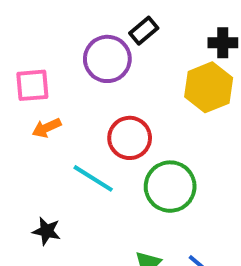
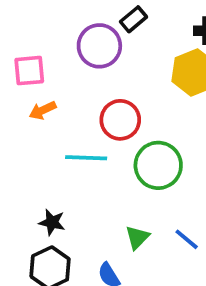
cyan line: (93, 178) -> (86, 158), turned -30
black star: (47, 231) -> (52, 222), moved

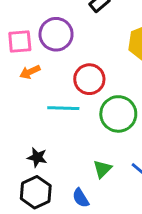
purple circle: (99, 46) -> (56, 34), moved

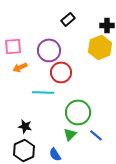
purple circle: (56, 34) -> (49, 50), moved
green circle: (118, 114) -> (78, 112), moved

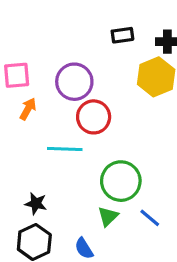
black rectangle: (68, 19) -> (122, 35), moved, turned 32
orange arrow: (20, 67) -> (28, 109), turned 144

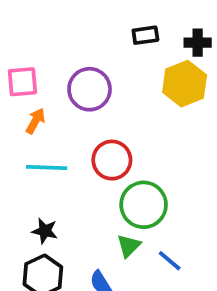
red circle: (94, 117) -> (112, 160), moved
cyan line: (65, 149) -> (47, 168), moved
blue line: (150, 218) -> (170, 261), moved

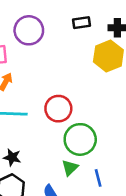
purple circle: (90, 89) -> (29, 30), moved
blue line: (170, 261) -> (98, 178), turned 36

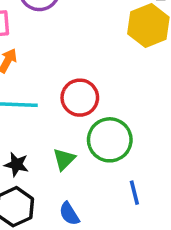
green triangle: (70, 168) -> (64, 159), moved

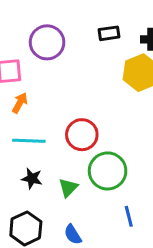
black star: (16, 164) -> (32, 179), moved

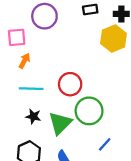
green triangle: (68, 188) -> (60, 123), size x1.6
blue line: (129, 216) -> (105, 144), turned 56

